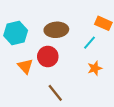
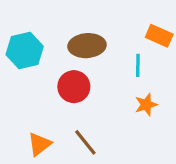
cyan line: (89, 43) -> (138, 65), turned -40
orange triangle: (25, 66) -> (39, 144), moved, turned 35

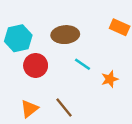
cyan line: (138, 65) -> (83, 64), moved, turned -56
red circle: (74, 87) -> (36, 65), moved

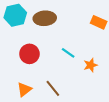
brown ellipse: (65, 35) -> (45, 18), moved
cyan hexagon: (18, 38) -> (15, 15), moved

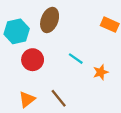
cyan hexagon: (15, 15) -> (17, 31), moved
brown ellipse: (45, 18) -> (50, 20), turned -65

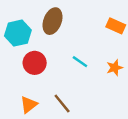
orange star: (101, 72) -> (115, 68), moved

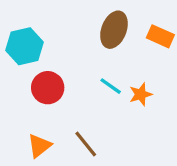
brown ellipse: (53, 21) -> (114, 30), moved
orange star: (115, 68) -> (141, 94), moved

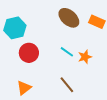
brown ellipse: (114, 30) -> (69, 18), turned -70
brown line: (86, 144) -> (67, 85), moved

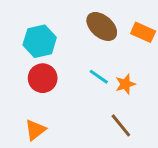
cyan hexagon: (15, 28) -> (40, 41), moved
brown line: (67, 85) -> (121, 125), moved

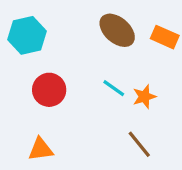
cyan hexagon: (40, 41) -> (27, 35), moved
orange triangle: (35, 130) -> (41, 149), turned 30

